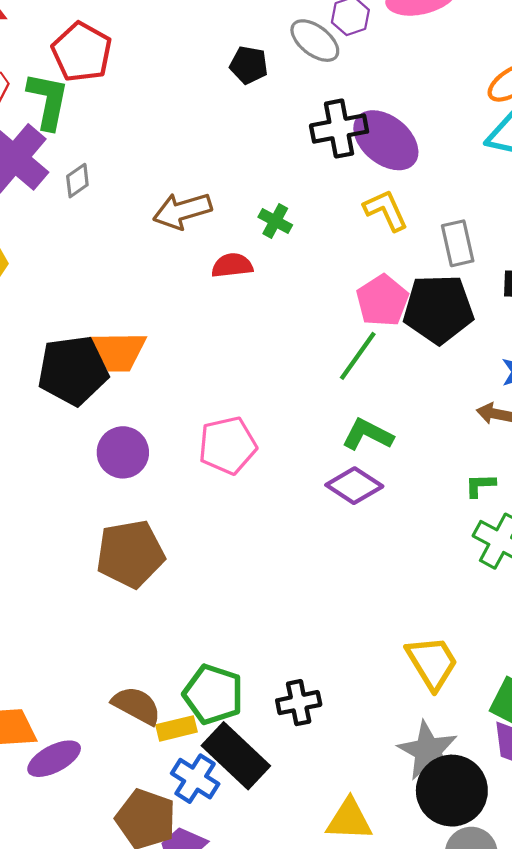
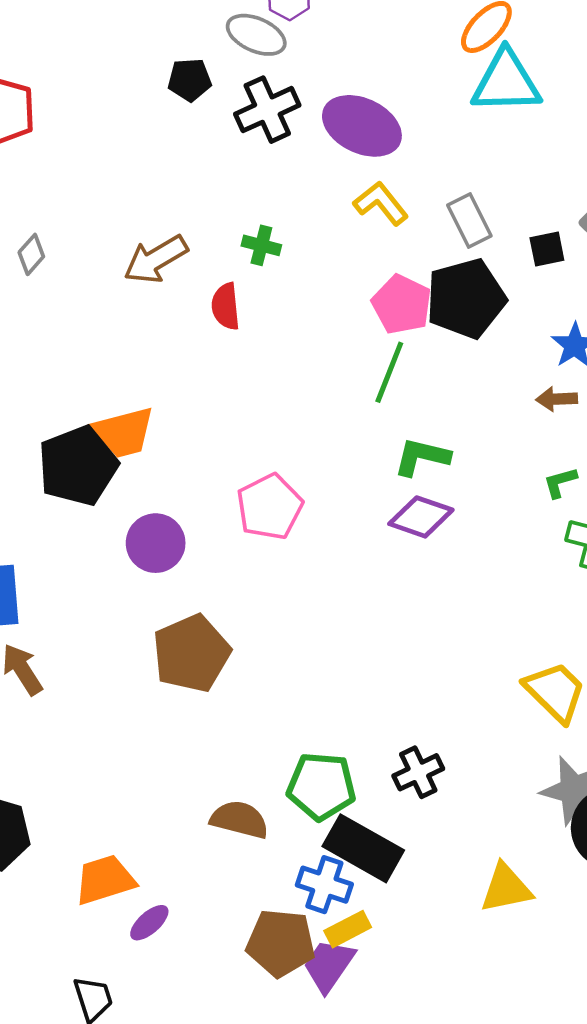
black cross: (339, 129) -> (267, 110), moved
red semicircle: (232, 265) -> (226, 306), turned -75
yellow rectangle: (177, 728) -> (348, 929), moved
purple ellipse: (54, 759) -> (149, 923), moved, size x0.7

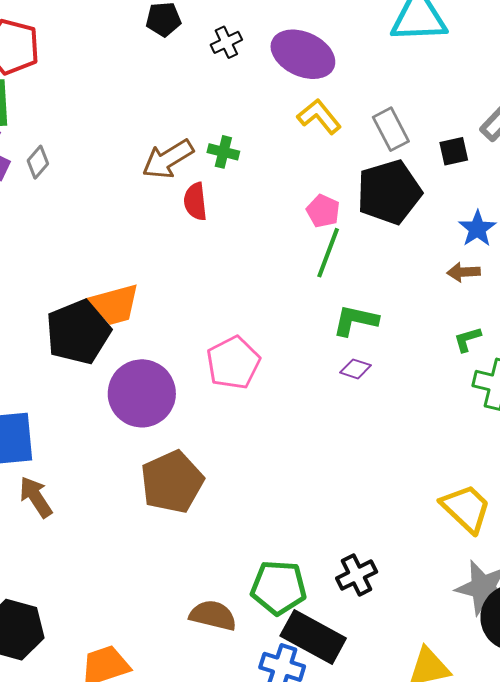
black cross: (267, 110) -> (226, 42), size x0.6
brown arrow: (156, 259) -> (168, 159), moved
pink pentagon: (402, 304) -> (323, 211), moved, size x0.7
purple diamond: (421, 517) -> (355, 369), size x0.6
purple circle: (156, 543) -> (142, 393), size x1.4

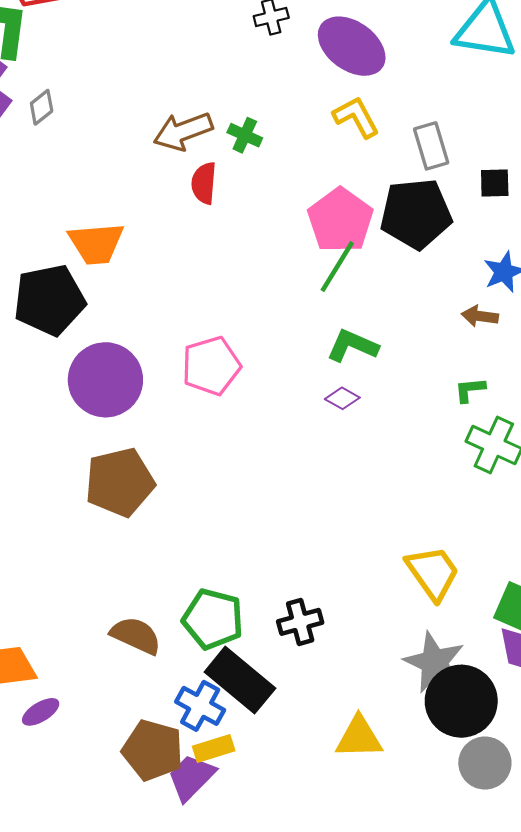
pink pentagon: (323, 211) -> (340, 220), size x1.8
orange trapezoid: (114, 304) -> (96, 243), moved

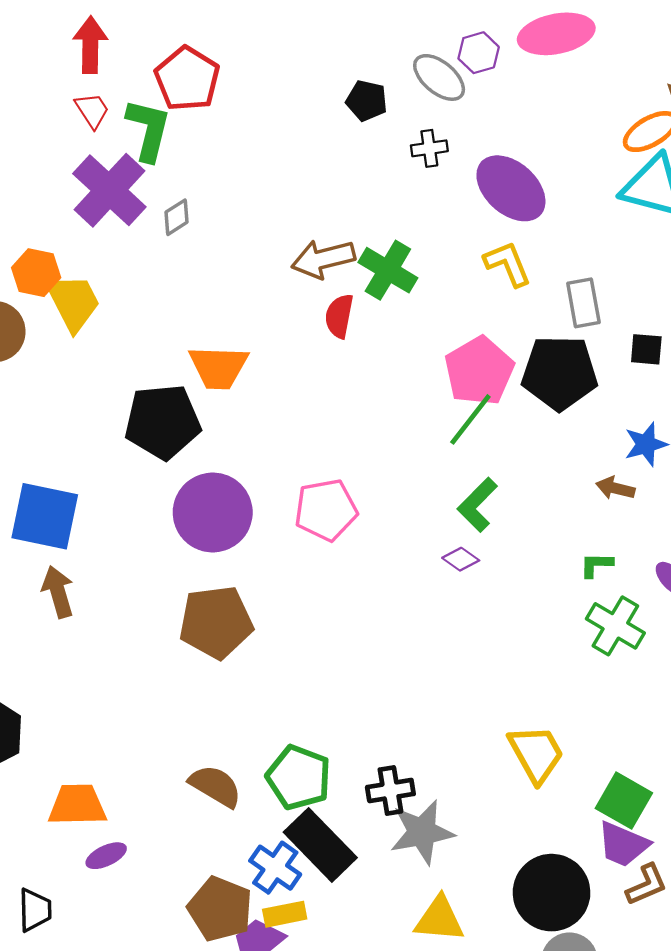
green cross: (245, 135) -> (388, 270), size x1.6
green L-shape: (352, 346) -> (477, 505), turned -75
gray star: (434, 662) -> (422, 832), moved, turned 30

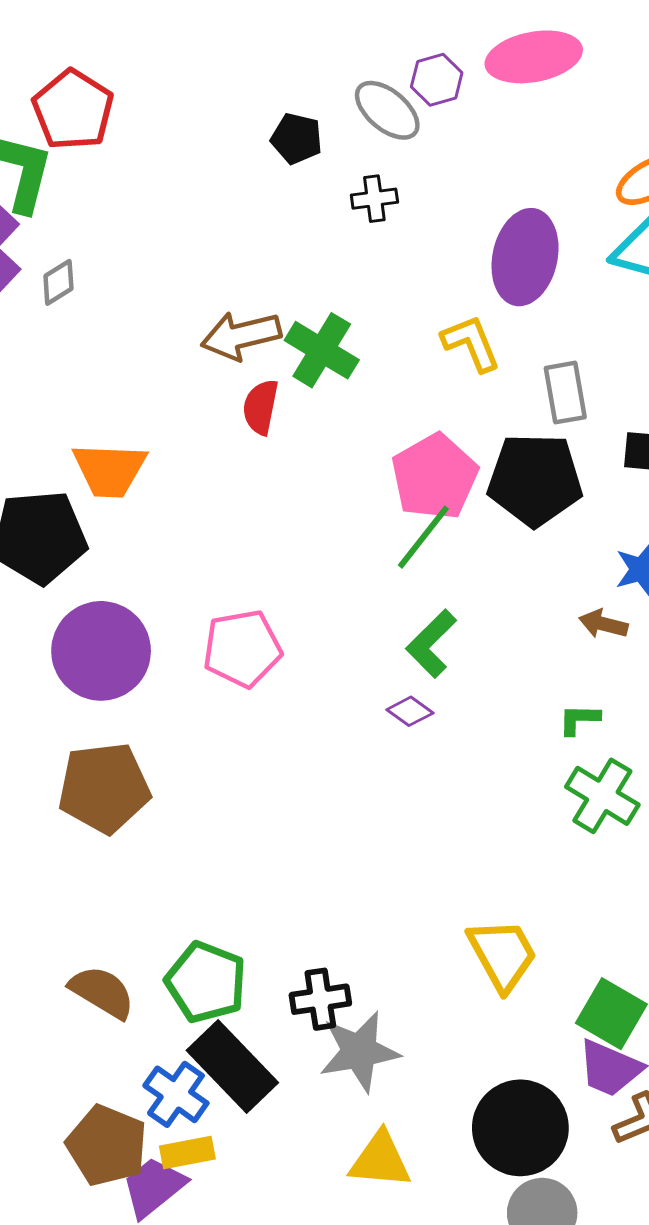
purple ellipse: (511, 188) -> (525, 257), moved, turned 60

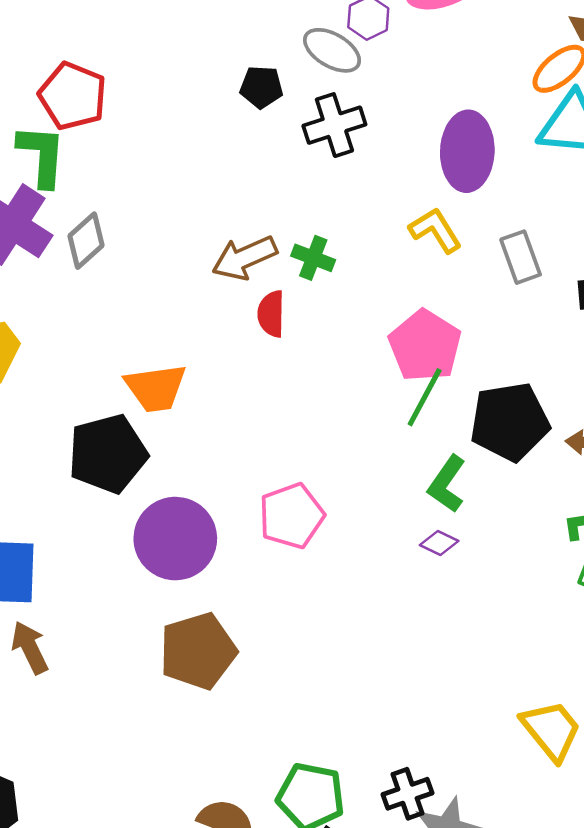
black cross: (374, 199) -> (334, 125), size x1.6
gray diamond: (58, 282) -> (86, 241), size x1.4
green cross: (322, 350) -> (313, 258), size x0.7
black pentagon: (535, 480) -> (510, 422), moved

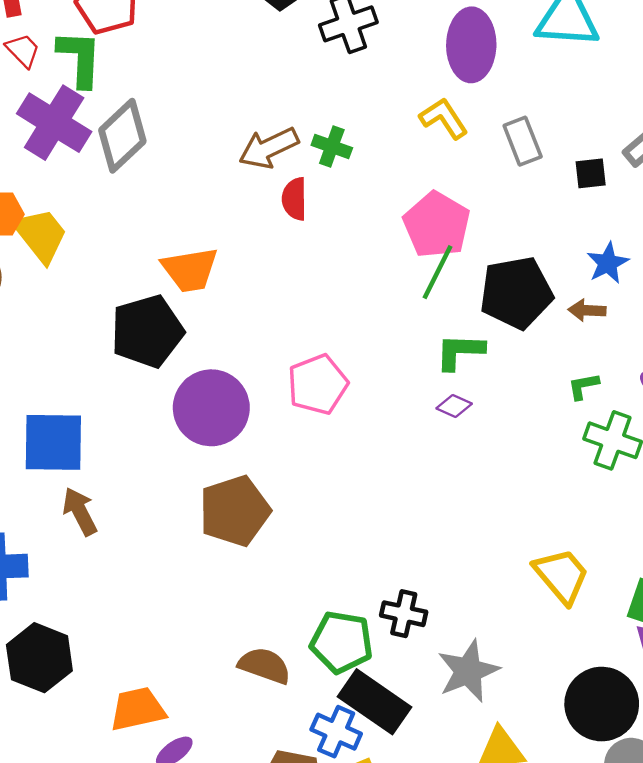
gray diamond: (86, 241) -> (122, 136), size x1.4
green L-shape: (447, 484) -> (460, 352), turned 58
black cross: (408, 794) -> (404, 614), moved, turned 33

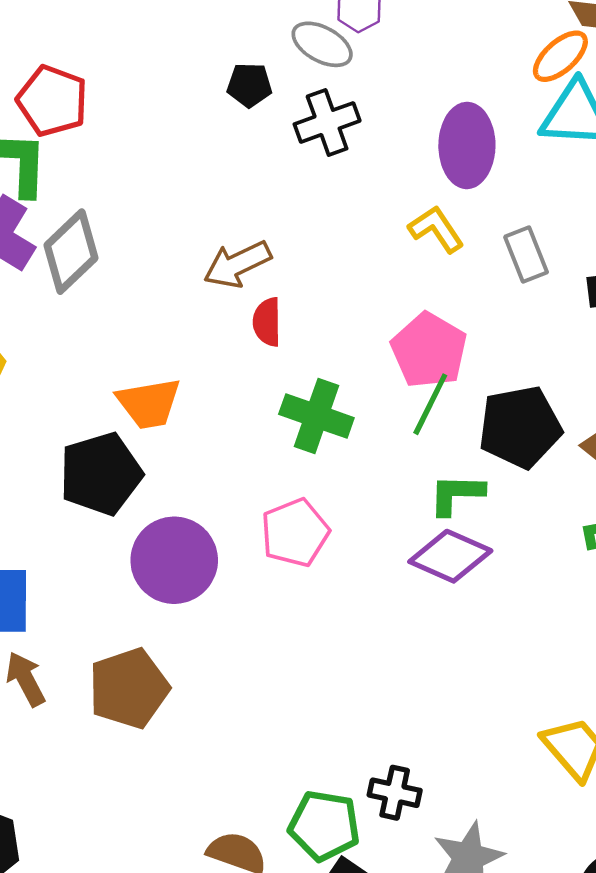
green cross: (332, 147) -> (316, 416), moved, size x1.6
purple diamond: (454, 406) -> (450, 556), size x2.0
brown pentagon: (235, 511) -> (129, 688), moved

